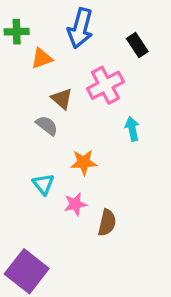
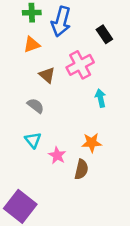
green cross: (17, 32) -> (32, 13), moved
gray semicircle: (47, 125) -> (36, 106), moved
orange star: (84, 162) -> (92, 143), moved
pink star: (75, 204) -> (57, 155), turned -30

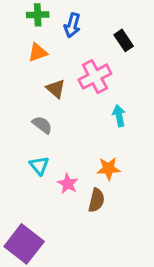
blue arrow: (61, 22) -> (72, 25), size x0.7

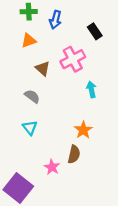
orange star: (108, 169) -> (83, 130), turned -30
pink star: (68, 184) -> (52, 167), moved

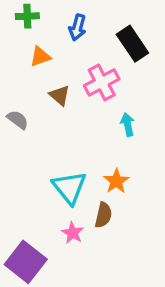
green cross: (29, 12) -> (27, 16), moved
black rectangle: (95, 31) -> (132, 44), size x1.5
gray semicircle: (32, 96) -> (18, 120), moved
cyan triangle: (30, 128) -> (69, 188), moved, size x1.6

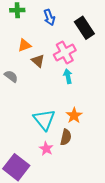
blue arrow: (77, 27) -> (49, 17), turned -35
orange triangle: (40, 57) -> (25, 45), moved
cyan arrow: (128, 124) -> (68, 76), moved

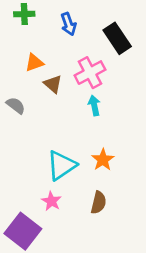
cyan triangle: (44, 120) -> (61, 165), turned 35
brown semicircle: (66, 137) -> (99, 203), moved
pink star: (46, 149) -> (51, 201), moved

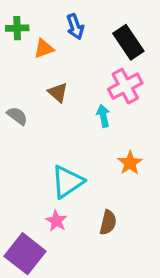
green cross: (24, 14) -> (17, 28), moved
orange triangle: (34, 63) -> (44, 49), moved
pink cross: (90, 73) -> (125, 86), moved
orange star: (103, 160) -> (130, 163), moved

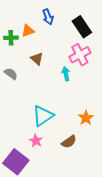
green cross: (17, 28) -> (11, 38), moved
orange star: (130, 163) -> (86, 118), moved
brown semicircle: (108, 222) -> (69, 142), turned 42

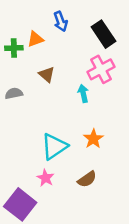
gray semicircle: (11, 74) -> (14, 93), turned -48
orange star: (86, 118) -> (93, 139), moved

